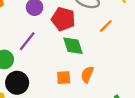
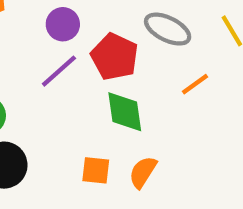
purple line: (27, 41) -> (59, 71), moved

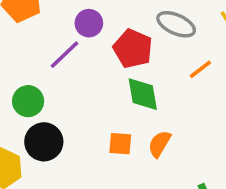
purple line: (59, 71) -> (65, 55), moved

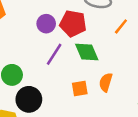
purple circle: (89, 23) -> (46, 24), moved
purple line: (65, 55) -> (54, 54), moved

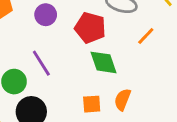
purple circle: (46, 24) -> (46, 15), moved
purple line: (54, 54) -> (41, 63), moved, turned -70

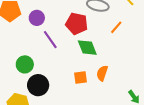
purple circle: (46, 15) -> (37, 18), moved
purple line: (41, 63) -> (50, 40), moved

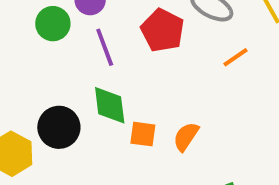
green diamond: (87, 48) -> (110, 105), moved
green circle: (25, 64) -> (53, 24), moved

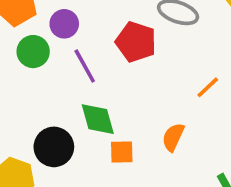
orange line: (236, 57) -> (208, 87), moved
orange square: (143, 134) -> (122, 152), moved

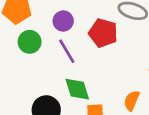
purple circle: (64, 24) -> (63, 21), moved

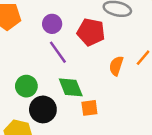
green circle: (30, 42) -> (26, 86), moved
orange semicircle: (132, 101) -> (116, 66), moved

